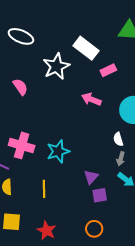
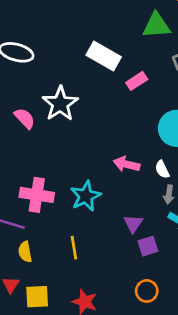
white star: (56, 66) -> (60, 104), moved
pink arrow: (91, 99) -> (126, 164), moved

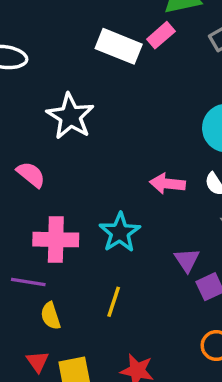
pink rectangle: (137, 81) -> (161, 35), moved
pink semicircle: (25, 118) -> (31, 174), moved
yellow line: (74, 248) -> (114, 302), turned 35

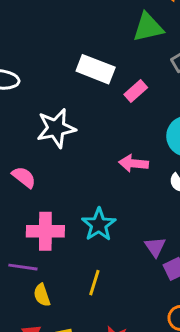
pink rectangle: (161, 35) -> (136, 91), moved
white star: (70, 116) -> (56, 128), turned 30
pink arrow: (167, 184) -> (134, 163), moved

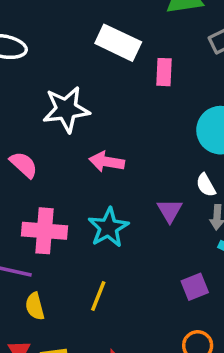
pink rectangle: (136, 91) -> (164, 72), turned -50
pink arrow: (134, 163) -> (107, 162), moved
purple triangle: (155, 247) -> (170, 211), moved

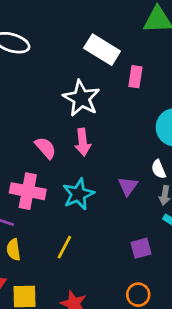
white star: (66, 109) -> (81, 98), moved, turned 30
pink arrow: (107, 162) -> (83, 142), turned -112
pink semicircle: (24, 165) -> (46, 148), moved

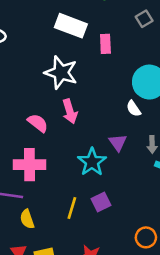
white semicircle: (159, 169) -> (134, 109), moved
cyan star: (78, 194) -> (92, 162), moved
purple square: (141, 248) -> (101, 202), moved

